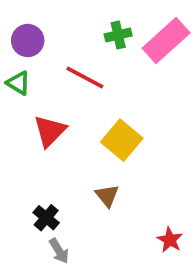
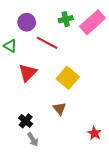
purple circle: (28, 41) -> (27, 22), moved

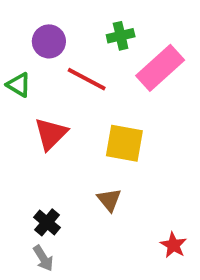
pink rectangle: (92, 22) -> (160, 68), moved
yellow square: (68, 78) -> (124, 143), turned -30
gray arrow: (33, 139) -> (43, 258), moved

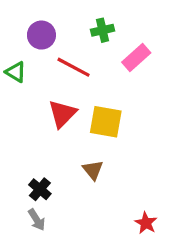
pink rectangle: (160, 68) -> (136, 58), size x0.7
red triangle: (51, 134) -> (62, 114), moved
red star: (173, 245) -> (146, 223), moved

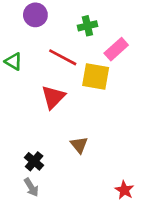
purple circle: (41, 35) -> (35, 15), moved
yellow square: (106, 122) -> (96, 76), moved

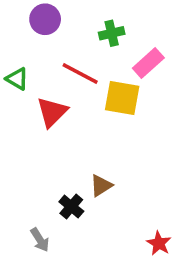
red triangle: (53, 97) -> (52, 112), moved
brown triangle: (79, 145) -> (101, 186), turned 36
black cross: (34, 161) -> (71, 207), moved

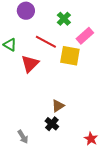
green cross: (112, 33) -> (64, 19), turned -32
black cross: (71, 207) -> (52, 124), moved

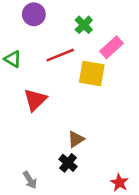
red line: (46, 42) -> (60, 55), turned -50
red triangle: (30, 64) -> (35, 100), moved

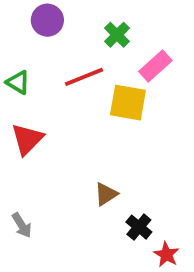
red triangle: (35, 100) -> (27, 139), moved
black cross: (68, 163) -> (139, 227), moved
gray arrow: (30, 180) -> (22, 225), moved

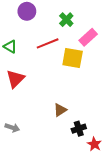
gray arrow: (22, 225) -> (12, 128), turned -40
black cross: (139, 227) -> (79, 129), turned 32

